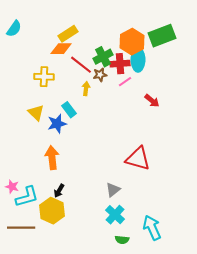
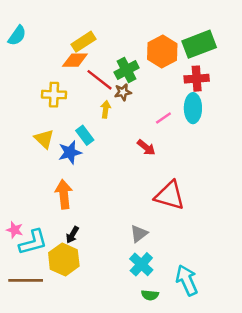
cyan ellipse: (138, 60) -> (193, 108), moved
red cross: (120, 64) -> (197, 79), moved
pink line: (125, 82) -> (163, 118), moved
red arrow: (152, 101) -> (146, 147), moved

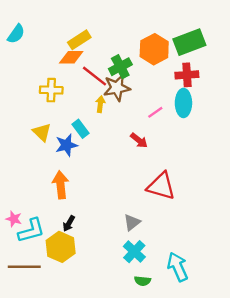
brown star: (123, 92) -> (117, 88), size x1.6

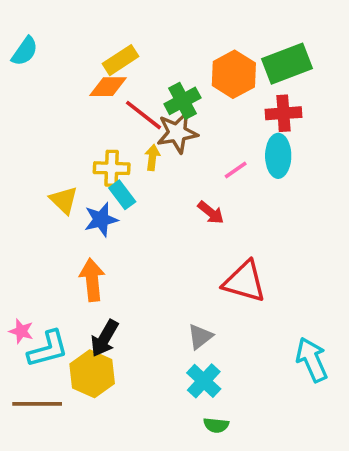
yellow cross: (51, 90) -> (112, 168), moved
black arrow: (69, 223) -> (105, 338), size x1.5
cyan arrow: (178, 267) -> (312, 360), moved

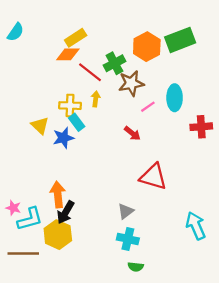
red cross: (283, 113) -> (201, 127), moved
brown star: (177, 133) -> (131, 83), moved
orange arrow: (92, 280) -> (58, 195), moved
cyan cross: (204, 381) -> (128, 239), turned -30

